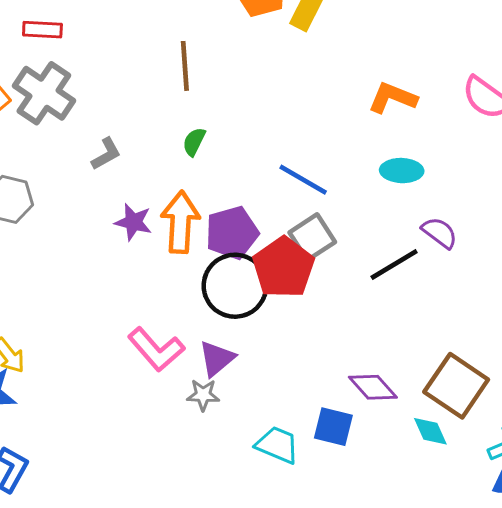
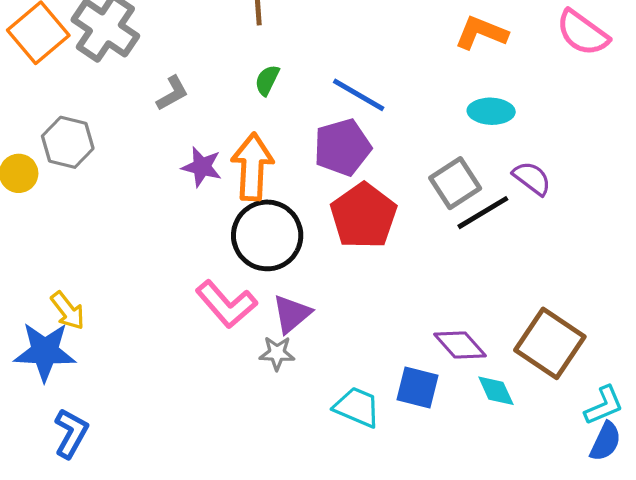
blue line: (303, 180) -> (359, 95), moved
purple pentagon: (232, 233) -> (342, 147), moved
gray square: (312, 237) -> (455, 183), moved
black circle: (235, 286) -> (267, 235), moved
cyan diamond: (430, 431) -> (496, 391), moved

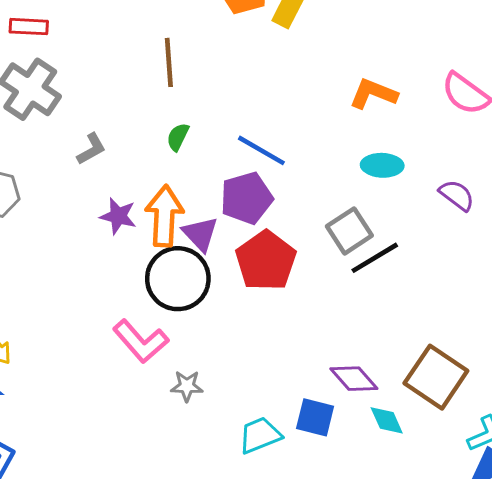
purple semicircle: (532, 178) -> (457, 195), moved
purple triangle: (292, 314) -> (200, 234), moved, turned -33
cyan trapezoid: (357, 407) -> (260, 435), turned -45

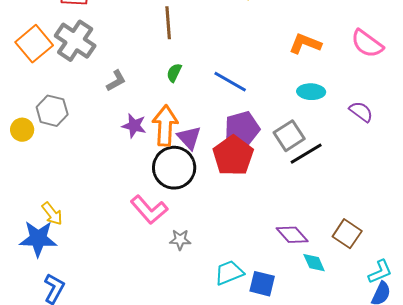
purple pentagon: (246, 198) -> (242, 129), moved
brown square: (436, 377) -> (347, 234), size x0.7
blue square: (315, 417) -> (262, 284), moved

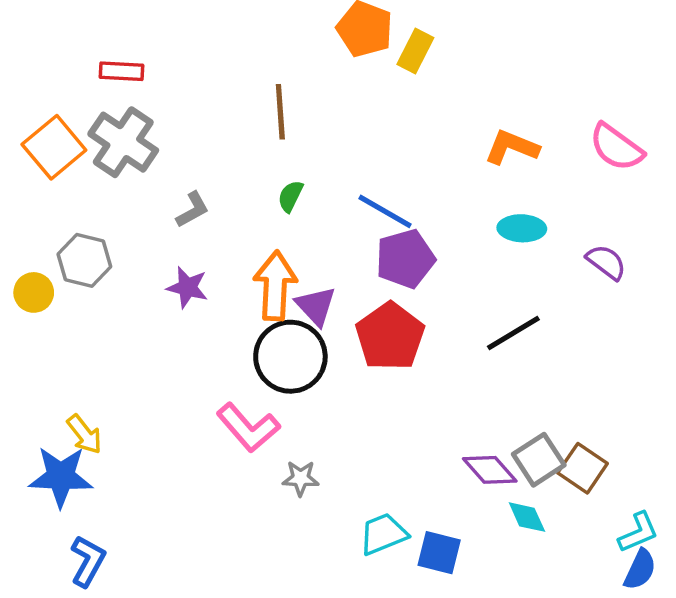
purple star: (134, 126) -> (187, 287), moved
purple pentagon: (242, 129) -> (405, 259), moved
gray square: (289, 136) -> (539, 460), moved

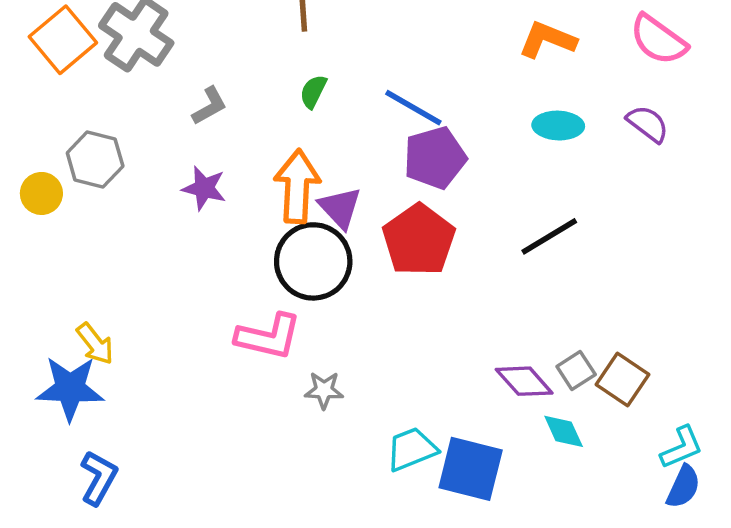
purple semicircle: (606, 262) -> (648, 124), moved
pink L-shape: (248, 428) -> (269, 337), turned -36
gray square: (539, 460) -> (576, 371), size x0.7
blue square: (439, 553) -> (471, 469), size x1.4

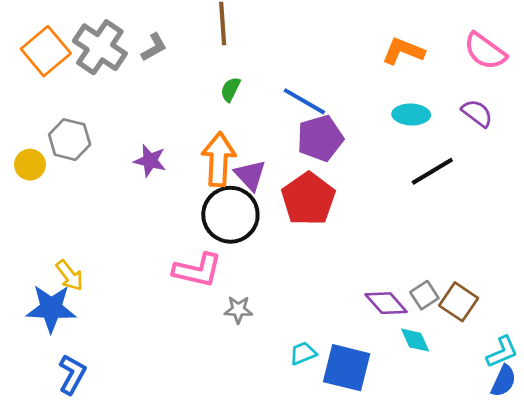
gray L-shape: (209, 106) -> (154, 47), moved
black line: (549, 236) -> (432, 171), moved
cyan trapezoid: (412, 449) -> (303, 353), size x0.7

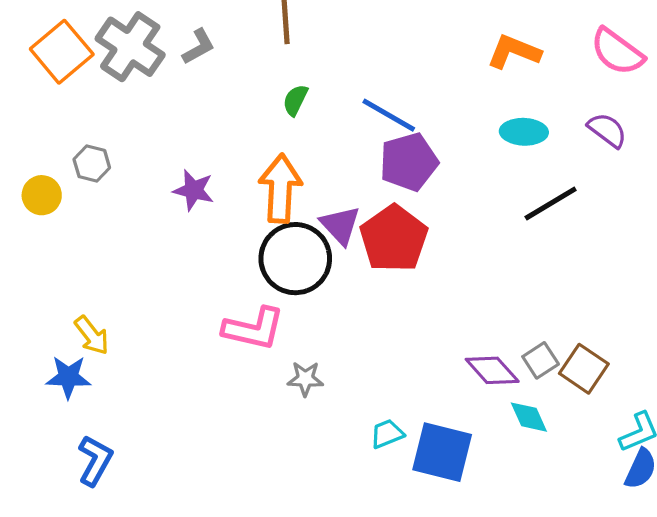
gray hexagon: (70, 140) -> (92, 164), size x0.7
purple triangle: (250, 175) -> (340, 225), moved
blue star: (51, 308) -> (68, 377), size x0.7

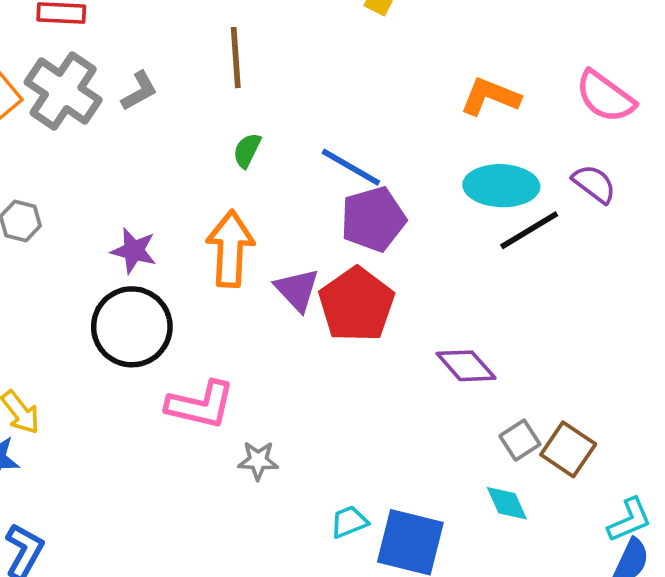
cyan ellipse: (524, 132) -> (501, 186), size x1.4
black line: (551, 204) -> (529, 230), moved
black circle: (295, 259) -> (132, 327), moved
purple diamond: (492, 370) -> (466, 366), moved

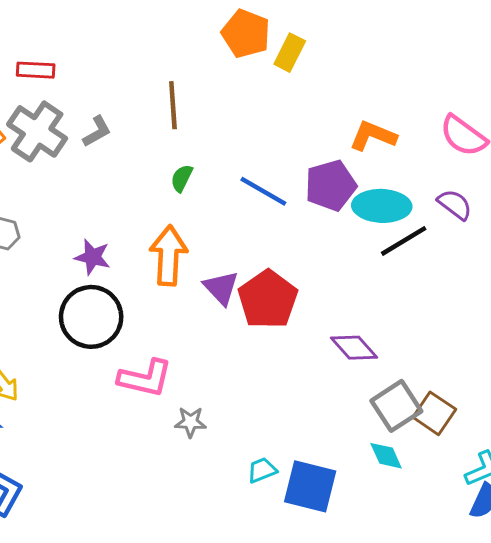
purple pentagon: (373, 219) -> (331, 185), moved
gray square: (520, 440) -> (396, 406), size x1.6

